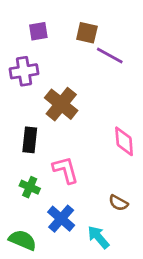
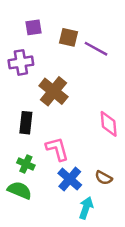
brown square: (87, 33) -> (68, 37), moved
blue cross: (61, 219) -> (70, 179), moved
cyan arrow: (98, 237) -> (86, 208), turned 60
green semicircle: (23, 240) -> (20, 190), moved

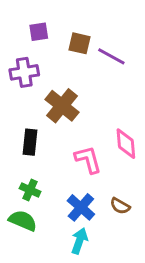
pink L-shape: (57, 149) -> (88, 160), moved
cyan arrow: (86, 208) -> (79, 241), moved

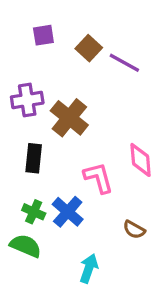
brown square: (79, 43) -> (89, 48), turned 30
purple cross: (24, 72) -> (27, 100), moved
blue cross: (81, 207) -> (68, 212), moved

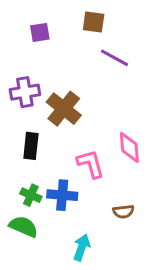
brown square: (89, 48) -> (94, 22), moved, turned -35
blue cross: (68, 212) -> (62, 195), turned -36
brown semicircle: (134, 230) -> (123, 212), turned -36

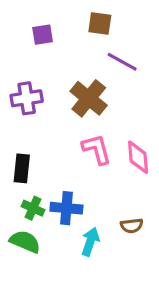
brown cross: (64, 109) -> (89, 98), moved
black rectangle: (31, 146) -> (22, 168), moved
pink L-shape: (91, 164) -> (97, 149), moved
cyan arrow: (82, 247) -> (90, 242), moved

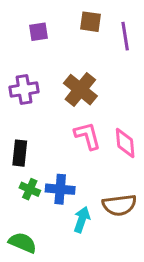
purple line: (122, 62) -> (125, 36), moved, turned 52
brown semicircle: (132, 226) -> (119, 205), size x1.6
green semicircle: (25, 242) -> (23, 243), moved

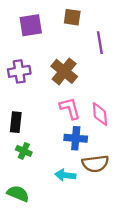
purple square: (38, 32) -> (31, 25), size x1.5
purple line: (125, 36) -> (100, 43), moved
blue cross: (60, 189) -> (76, 138), moved
cyan arrow: (82, 220) -> (65, 175), turned -102

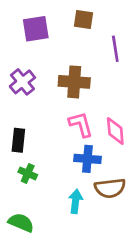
purple cross: (19, 71) -> (22, 82), turned -30
brown cross: (64, 71) -> (74, 82), turned -35
cyan arrow: (65, 175) -> (75, 201), turned 90

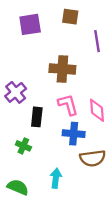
purple cross: (22, 82) -> (16, 92), moved
black rectangle: (18, 140) -> (37, 117), moved
cyan arrow: (75, 201) -> (56, 178), moved

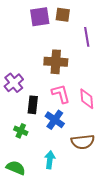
purple square: (30, 24) -> (40, 17), moved
blue cross: (74, 134) -> (55, 120), moved, turned 30

